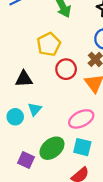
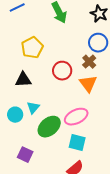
yellow pentagon: (49, 44) -> (32, 48), moved
green ellipse: (52, 148) -> (49, 127), moved

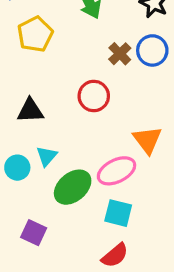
yellow pentagon: (32, 48) -> (35, 34), moved
brown cross: (89, 62) -> (120, 54), moved
orange triangle: (88, 84) -> (147, 140), moved

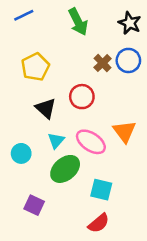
yellow pentagon: (35, 34) -> (35, 67), moved
black triangle: (30, 111) -> (46, 108), moved, turned 45
cyan triangle: (47, 156) -> (56, 141), moved
pink ellipse: (117, 171) -> (91, 142), moved, turned 60

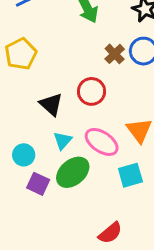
yellow pentagon: (35, 67) -> (21, 54), moved
cyan square: (101, 190) -> (130, 175), moved, turned -30
purple square: (34, 205) -> (38, 184), moved

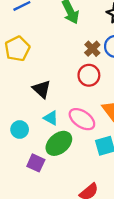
red circle: (92, 91) -> (89, 75), moved
cyan triangle: (63, 141) -> (51, 118), turned -42
purple square: (38, 184) -> (36, 163), moved

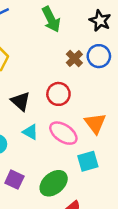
red circle: (89, 75) -> (58, 94), moved
green ellipse: (59, 143) -> (54, 183), moved

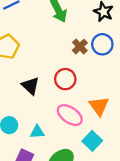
cyan triangle: (30, 132) -> (37, 132), moved, turned -32
cyan square: (88, 161) -> (92, 141), turned -30

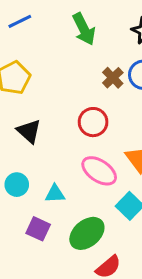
black triangle: (30, 86) -> (29, 131), moved

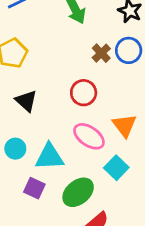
cyan triangle: (55, 194) -> (49, 157), size x1.6

